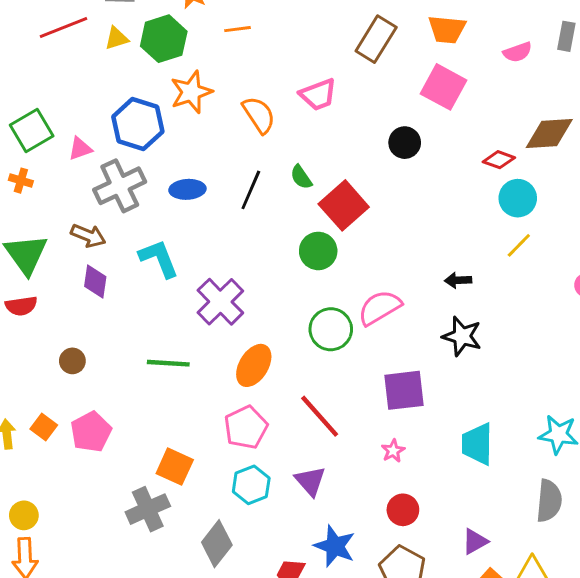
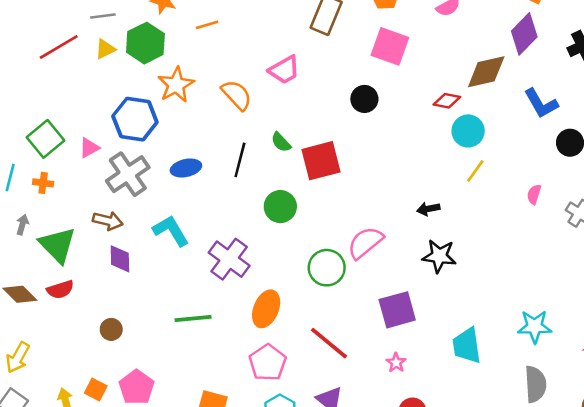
red square: (344, 205) -> (321, 161), turned 36
green circle: (318, 251) -> (280, 207), moved

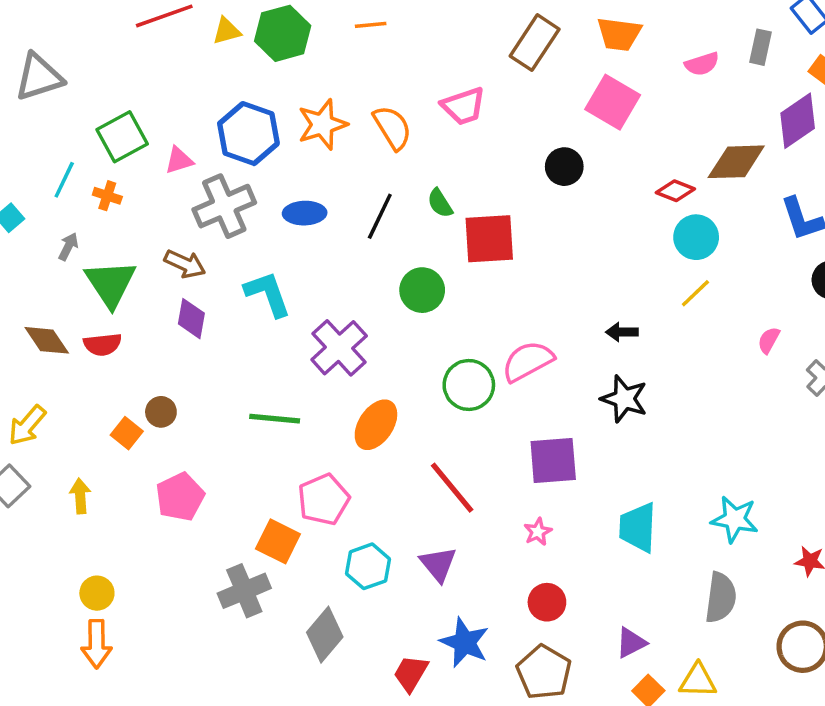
orange star: (176, 85) -> (322, 124), moved
pink pentagon: (268, 363) -> (324, 500), moved
orange square: (96, 390) -> (127, 433), moved

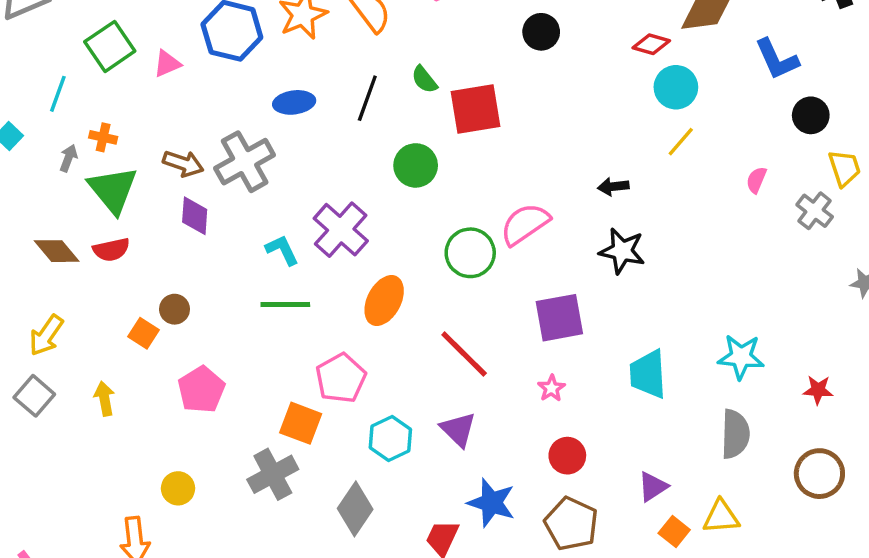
orange cross: (107, 196) -> (103, 137), moved
gray cross: (224, 206) -> (245, 162), moved
cyan L-shape: (268, 294) -> (282, 250), moved, size x0.7
yellow circle: (97, 593) -> (178, 488), moved

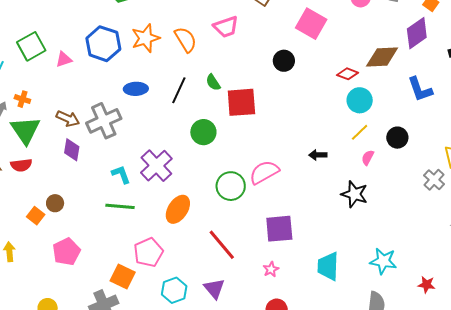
black circle: (811, 115) -> (397, 138), moved
pink semicircle: (756, 180) -> (368, 158), moved
black star: (622, 251) -> (354, 194), moved

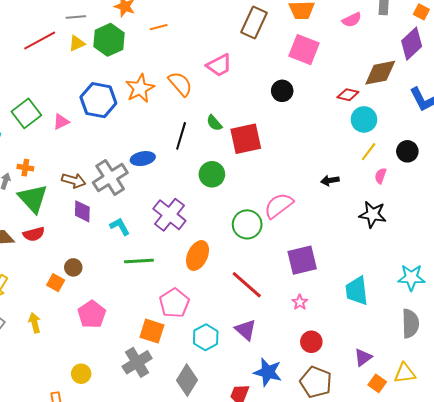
blue ellipse: (136, 89) -> (143, 159), moved
cyan L-shape: (121, 174) -> (120, 226), moved

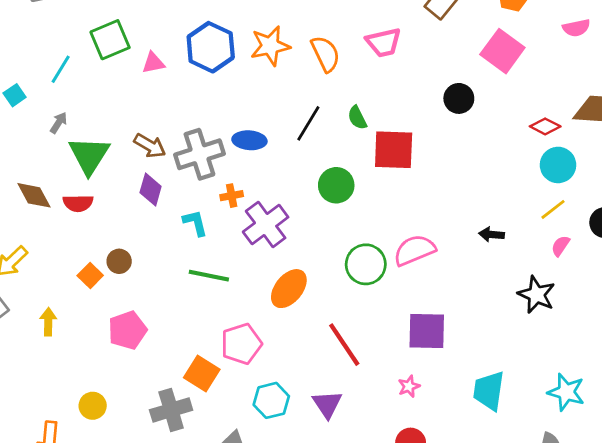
orange cross: (25, 168) -> (232, 196), moved, turned -35

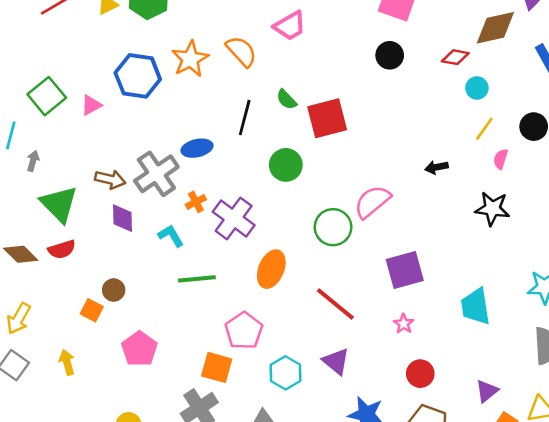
black circle: (459, 98) -> (390, 55), moved
gray arrow: (59, 123) -> (33, 161), moved
cyan circle: (558, 165) -> (477, 88), size x0.7

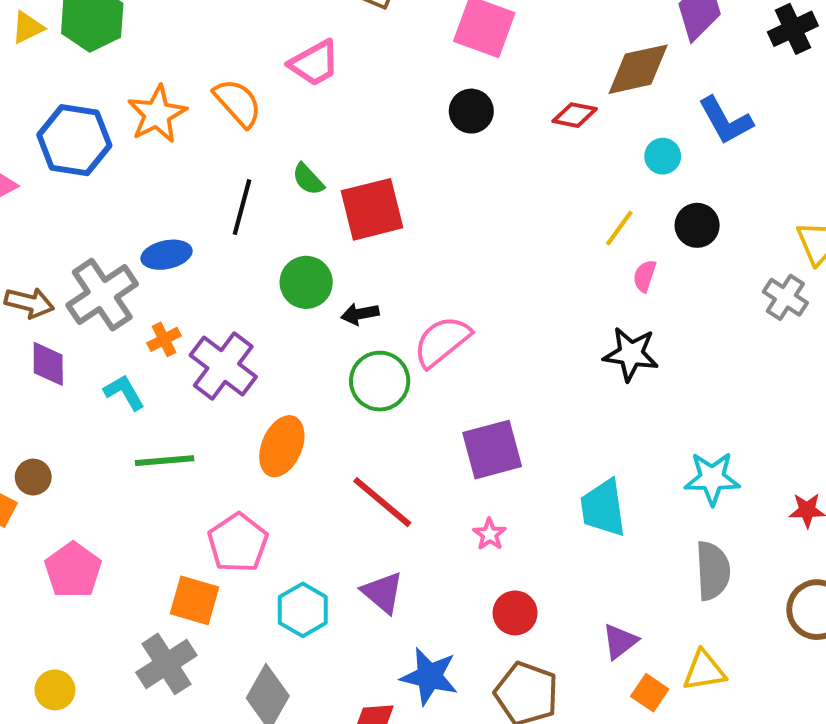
cyan circle: (477, 88) -> (663, 156), moved
black arrow: (436, 167) -> (360, 314), moved

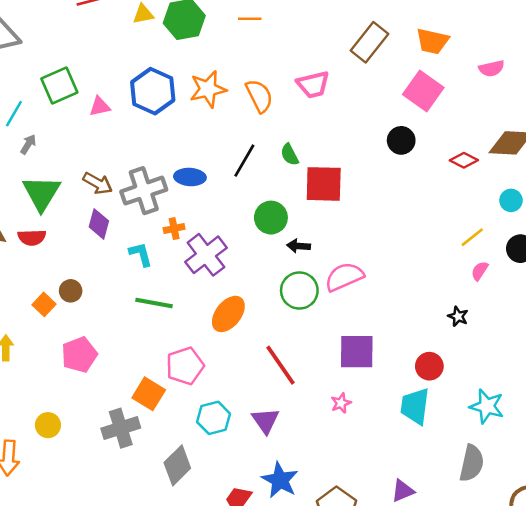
black star: (631, 354) -> (458, 316), size x0.6
red circle: (515, 613) -> (429, 366), moved

